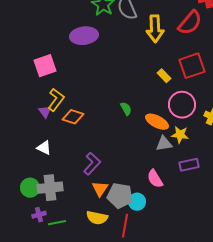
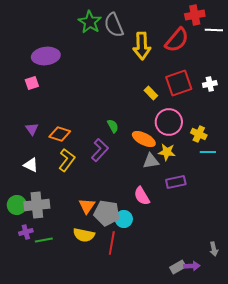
purple ellipse: (84, 36) -> (46, 56), moved
pink square: (45, 66) -> (32, 83), size x0.6
yellow L-shape: (56, 100) -> (67, 160), moved
purple L-shape: (92, 164) -> (100, 150), moved

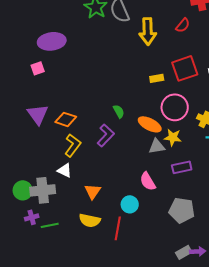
red semicircle: (177, 40) -> (183, 25), size x0.6
yellow rectangle: (151, 93) -> (157, 78), turned -56
purple triangle: (32, 129) -> (38, 114), size x1.6
white triangle: (31, 165) -> (65, 170), moved
gray pentagon: (107, 213) -> (182, 210), moved

